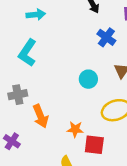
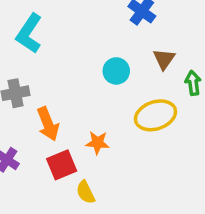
red square: (94, 145) -> (62, 165), moved, turned -30

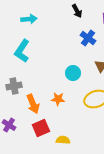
orange star: (97, 143) -> (58, 99), moved
yellow semicircle: (86, 192) -> (63, 140), moved, turned 120

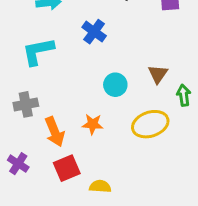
blue cross: (88, 38) -> (94, 32), moved
cyan L-shape: (22, 51) -> (38, 51), turned 45

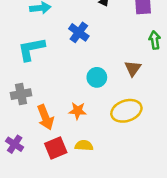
green arrow: (184, 95) -> (155, 40), moved
yellow semicircle: (100, 186) -> (84, 145), moved

